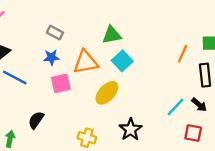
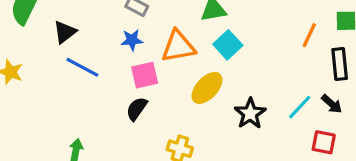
black semicircle: (36, 120) -> (137, 109), moved
black star: (131, 129) -> (250, 114), moved

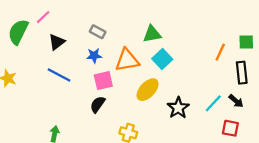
black triangle: (65, 32) -> (57, 42), moved

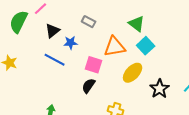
green triangle: (152, 34) -> (137, 24), turned 48
blue star: (94, 56) -> (71, 43), moved
pink square: (103, 81) -> (94, 65), turned 30

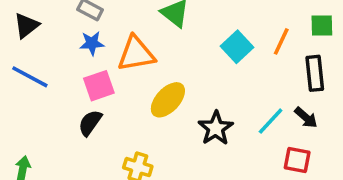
blue star: (71, 43) -> (92, 43), moved
cyan square: (146, 46) -> (237, 47), moved
pink square: (94, 65) -> (99, 86), turned -36

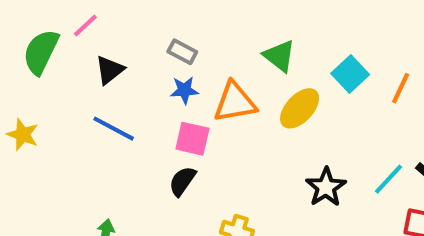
cyan square: (237, 47) -> (350, 74), moved
pink square: (99, 86) -> (192, 139), turned 32
yellow ellipse: (168, 100) -> (300, 108), moved

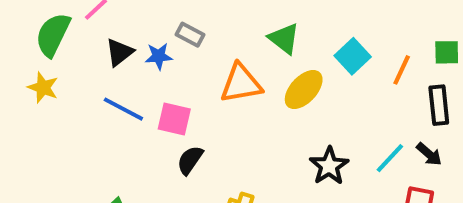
blue star: (184, 90) -> (159, 56), moved
yellow star: (23, 135) -> (43, 88), moved
pink square: (192, 139) -> (174, 119), moved

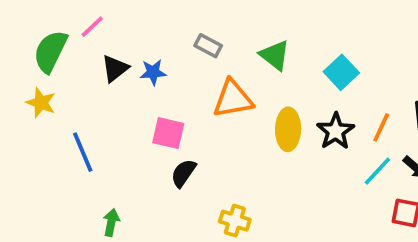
gray rectangle: (190, 35) -> (208, 46), moved
orange line: (402, 70) -> (381, 127), moved
yellow ellipse: (304, 90) -> (288, 129), moved, turned -42
blue line: (123, 109) -> (83, 152), moved, turned 39
black star: (329, 166) -> (336, 131), moved

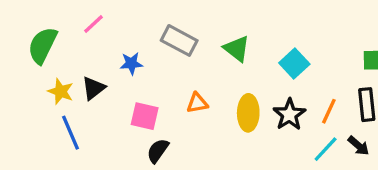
pink line: (92, 27) -> (94, 24), moved
gray rectangle: (208, 46) -> (179, 40), size x1.5
black triangle: (115, 68) -> (94, 88), moved
orange triangle: (233, 99) -> (197, 103), moved, size x0.6
yellow star: (41, 103) -> (61, 91), moved

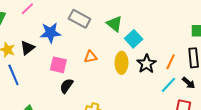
blue star: (131, 63) -> (50, 33), size x1.5
cyan square: (294, 63) -> (134, 39), moved

